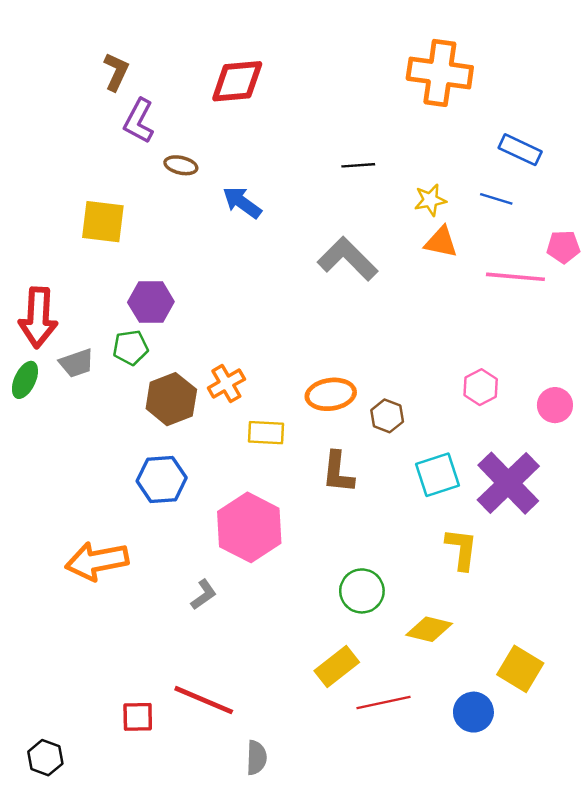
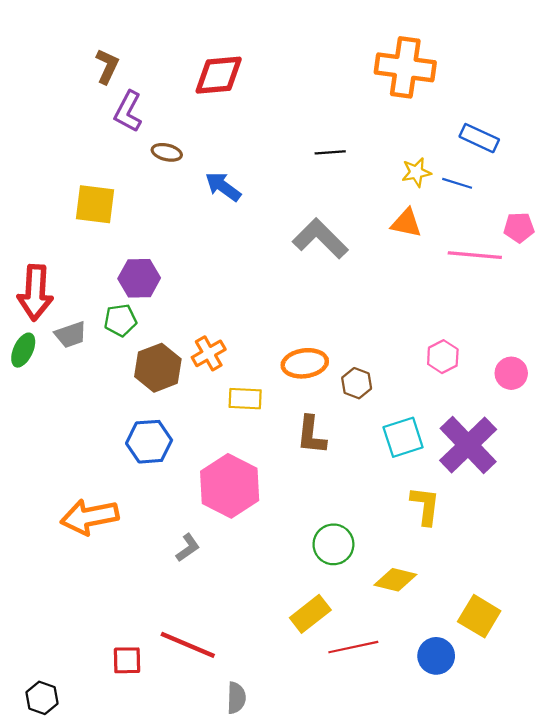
yellow star: (430, 200) -> (416, 172), moved

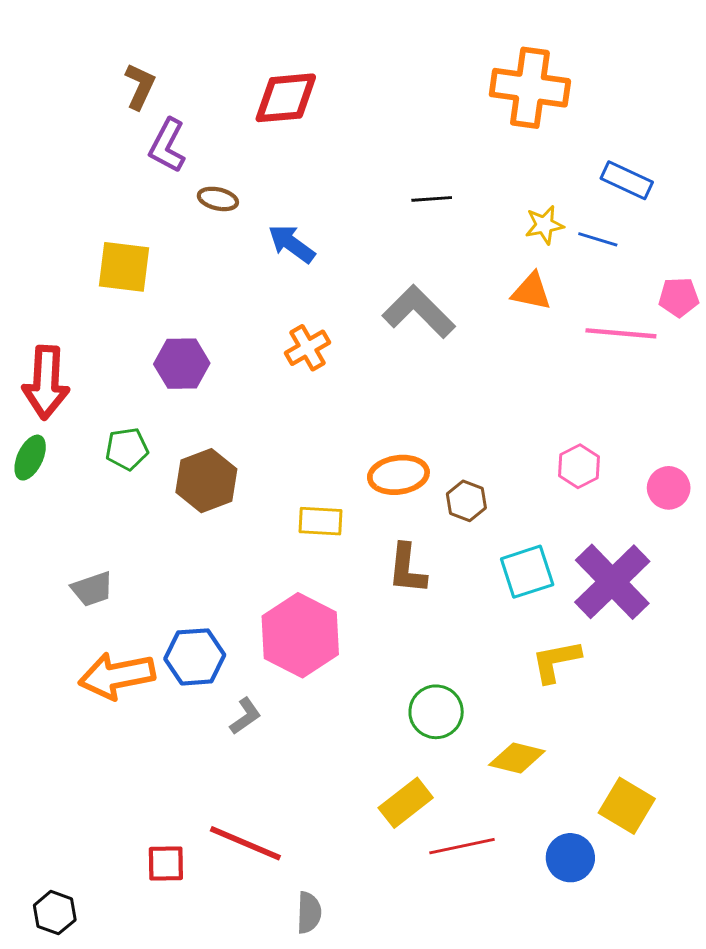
green pentagon: (120, 320) -> (127, 449), moved
gray trapezoid: (71, 335) -> (92, 589), moved
orange cross: (209, 353) -> (307, 348), moved
blue hexagon: (149, 442) -> (195, 657), moved
yellow L-shape: (425, 506) -> (556, 661), turned -108

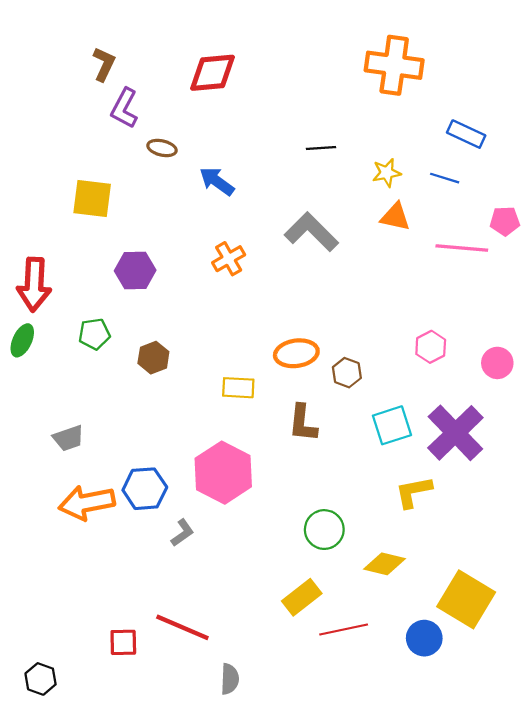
yellow star: (544, 225) -> (387, 173), moved
brown hexagon: (206, 481) -> (153, 358), size x0.7
yellow square: (627, 806) -> (466, 599), size x1.4

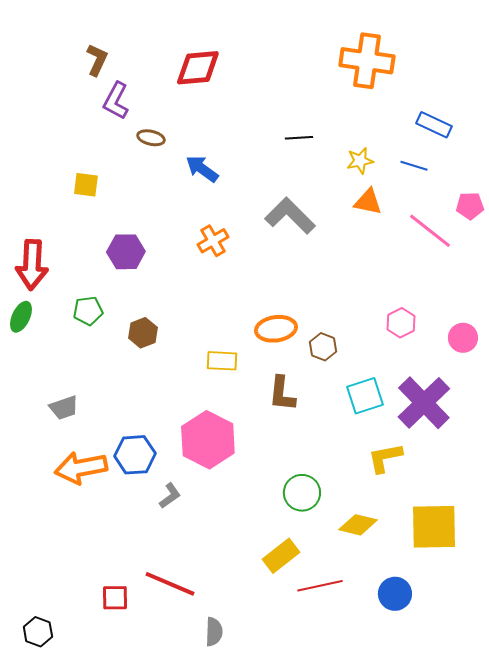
yellow square: (92, 199) -> (86, 185), size x0.7
pink line: (462, 248) -> (430, 231), turned 33
yellow square: (466, 599) -> (434, 527), moved, turned -32

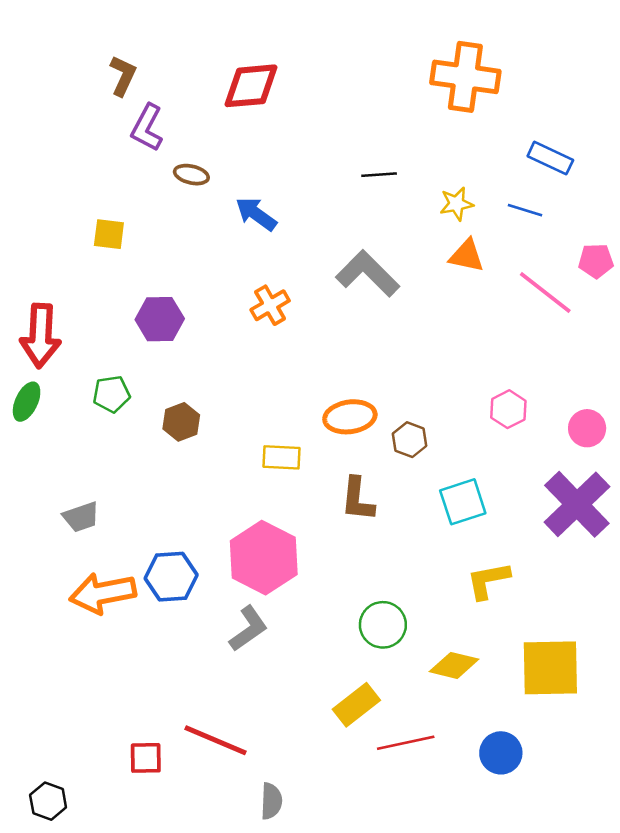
purple cross: (424, 403) -> (577, 504), moved
gray L-shape: (170, 496) -> (248, 629), moved, size x1.4

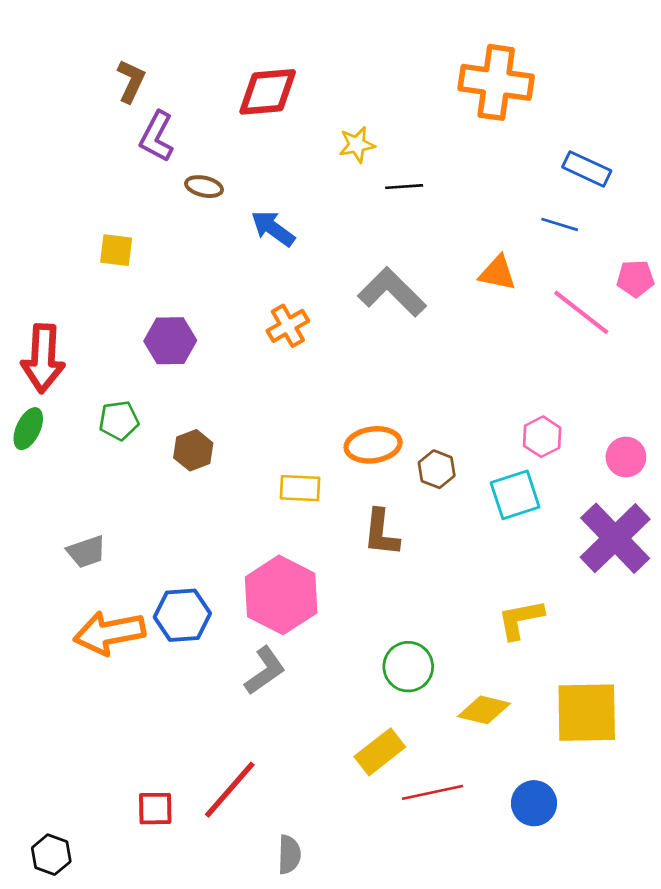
yellow star: (456, 204) -> (357, 145), moved
cyan square: (463, 502) -> (515, 495), moved
red line: (215, 740) -> (230, 790), turned -72

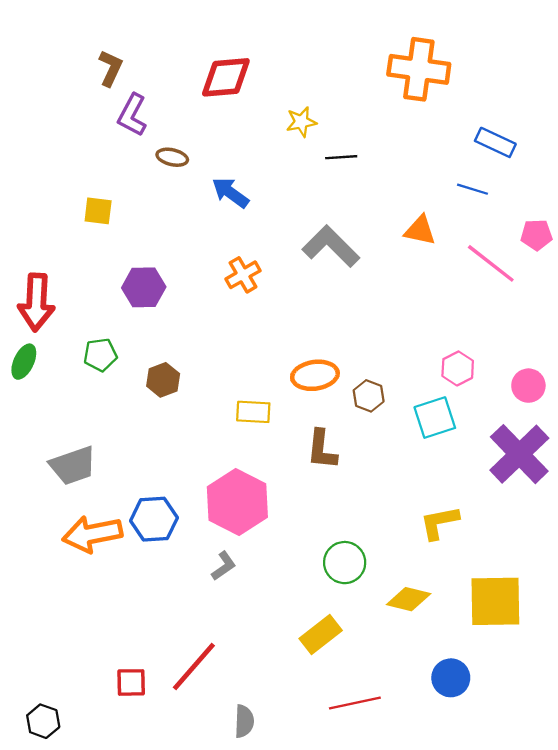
gray trapezoid: (86, 552) -> (73, 465), size x1.4
gray L-shape: (265, 671) -> (224, 566), size x0.7
red line: (433, 792) -> (355, 703), moved

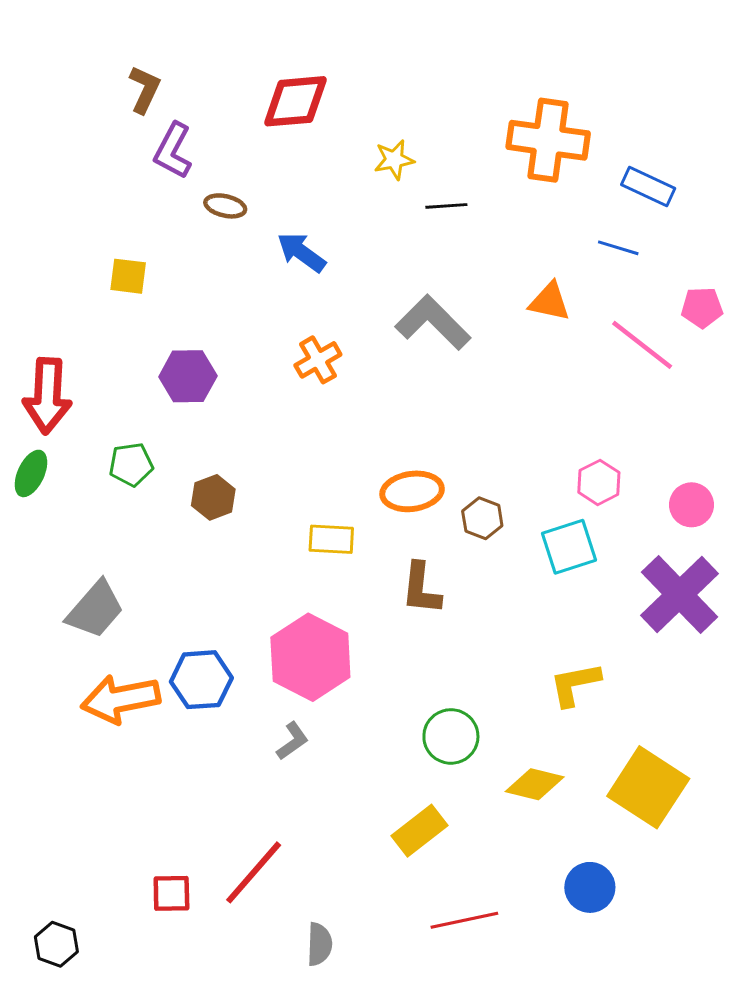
orange cross: (419, 69) -> (548, 140), moved
gray trapezoid: (73, 465) -> (95, 609), turned -30
yellow square: (495, 601) -> (648, 787), turned 34

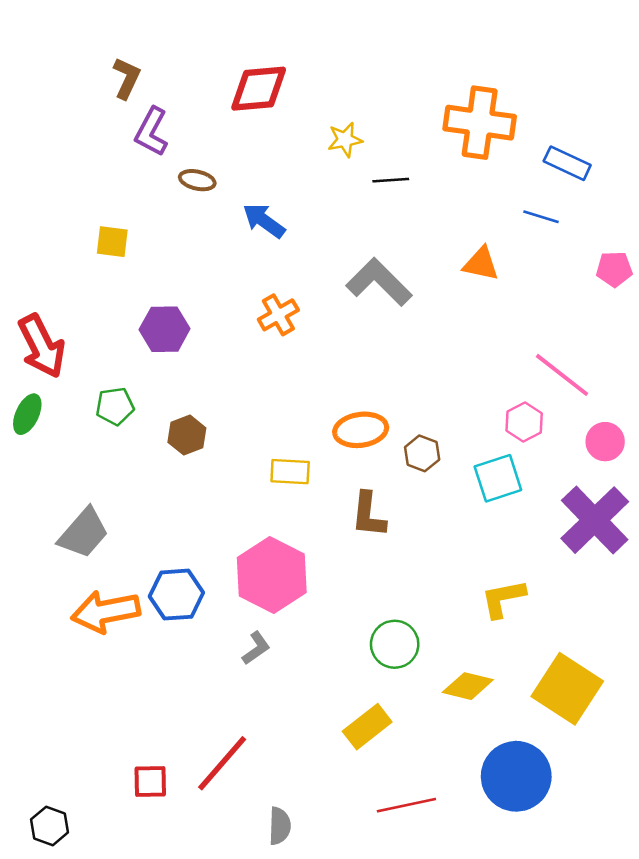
pink line: (642, 345) -> (562, 375), moved
red arrow: (47, 396) -> (42, 346), turned -30
blue circle: (590, 887) -> (516, 776), size x1.6

